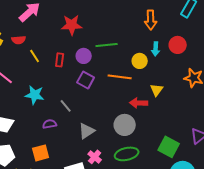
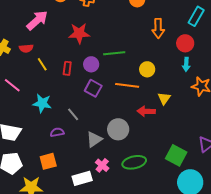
red circle: (178, 45) -> (185, 43), moved
cyan arrow: (156, 49) -> (186, 64), moved
gray circle: (125, 125) -> (118, 129), moved

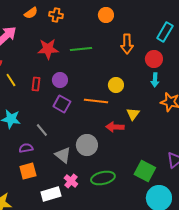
green line: (114, 53) -> (81, 49), moved
gray triangle: (94, 139) -> (63, 155), turned -48
orange square: (48, 161) -> (28, 171), moved

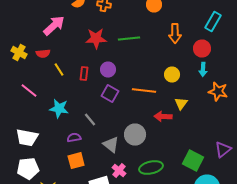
yellow circle: (116, 85) -> (172, 74), moved

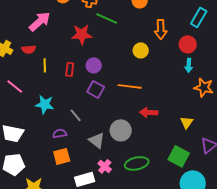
green line: (129, 38) -> (107, 18), moved, turned 30
yellow line: (59, 70) -> (45, 65), turned 32
yellow circle: (172, 74) -> (141, 50), moved
yellow triangle: (181, 104) -> (187, 122), moved

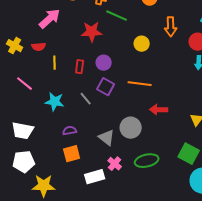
yellow circle: (141, 50) -> (142, 44), moved
gray line: (76, 115) -> (86, 99), moved

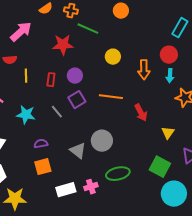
orange arrow: (171, 27) -> (144, 70), moved
purple square: (106, 87) -> (77, 100), turned 30
red arrow: (159, 110) -> (141, 113), moved, turned -120
pink cross: (115, 164) -> (91, 187), moved, turned 32

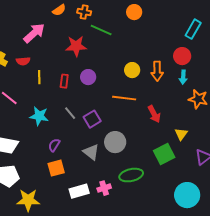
yellow circle: (113, 57) -> (132, 70), moved
purple square: (77, 100) -> (92, 119), moved
purple semicircle: (41, 144) -> (54, 145), turned -48
green square: (160, 167) -> (164, 154), moved, turned 35

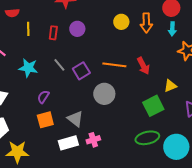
orange line: (124, 98) -> (114, 65), moved
yellow triangle: (181, 134) -> (170, 86), turned 32
gray triangle: (91, 152) -> (75, 119), moved
green ellipse: (131, 175) -> (147, 138), moved

